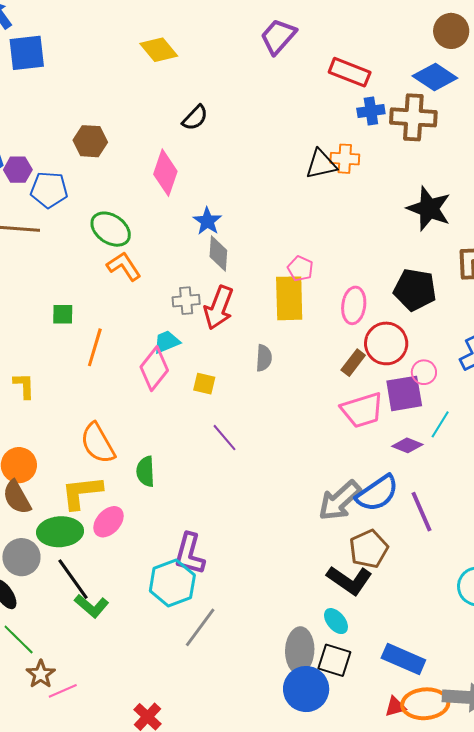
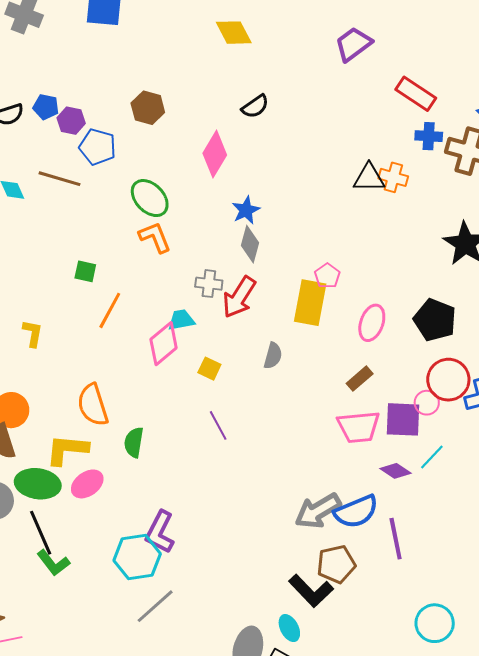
red circle: (386, 343) -> (448, 380), moved

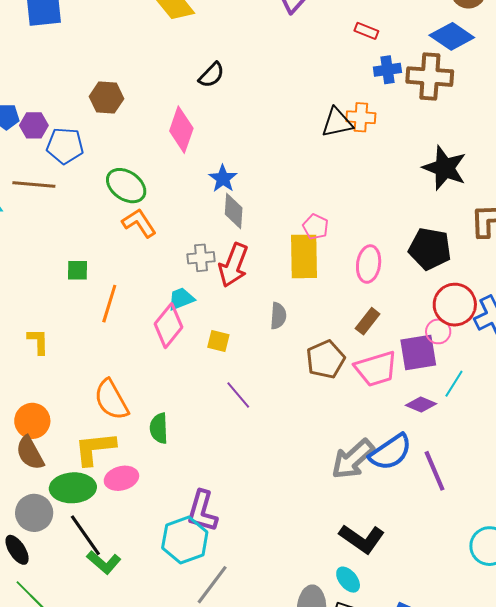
red rectangle: (416, 94) -> (366, 31), size x0.6
pink ellipse: (87, 484) -> (121, 478), turned 32
brown pentagon: (336, 564) -> (325, 359), moved

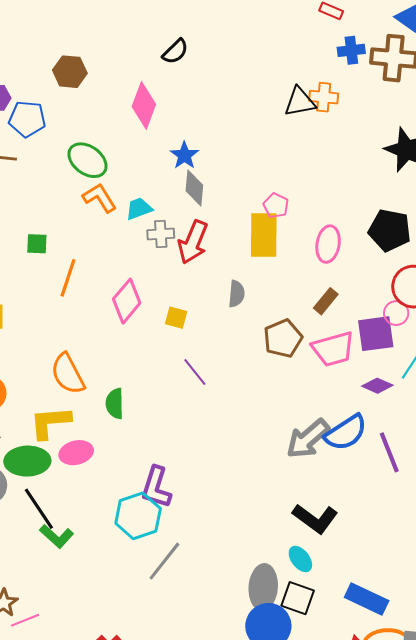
cyan trapezoid: (181, 299) -> (139, 209), moved

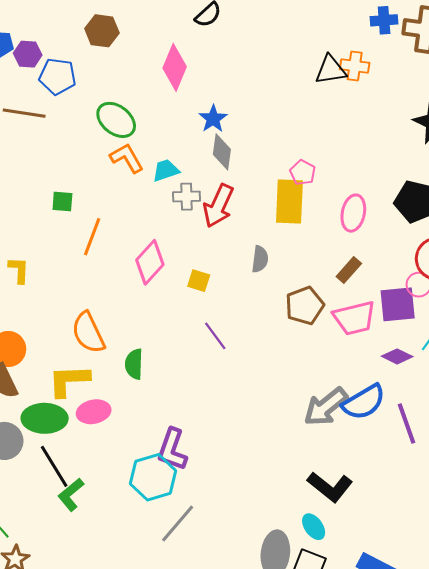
green L-shape: (57, 536) -> (71, 495), turned 96

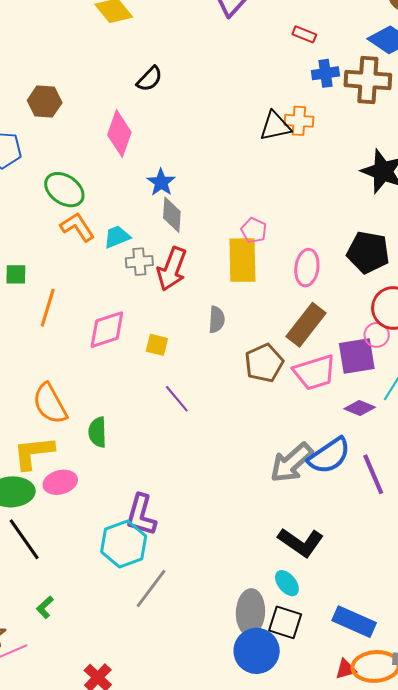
pink diamond: (150, 262) -> (107, 330), turned 33
brown rectangle: (349, 270) -> (306, 325), size x1.6
green L-shape: (71, 495) -> (45, 607), moved, size x0.7

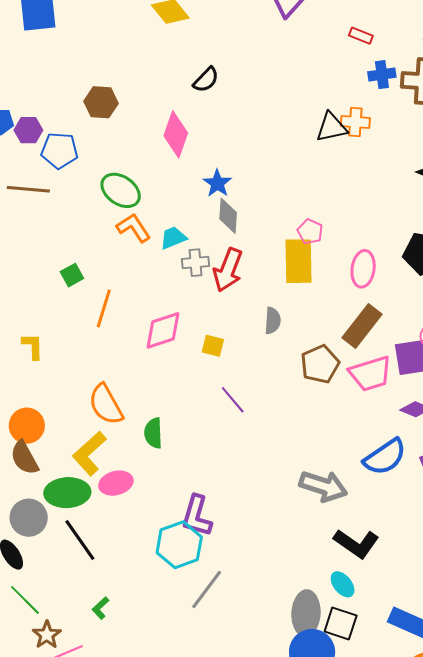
green square: (16, 274) -> (72, 275), turned -30
yellow L-shape: (34, 453) -> (89, 453), turned -36
gray arrow: (291, 463) -> (323, 486), moved, turned -120

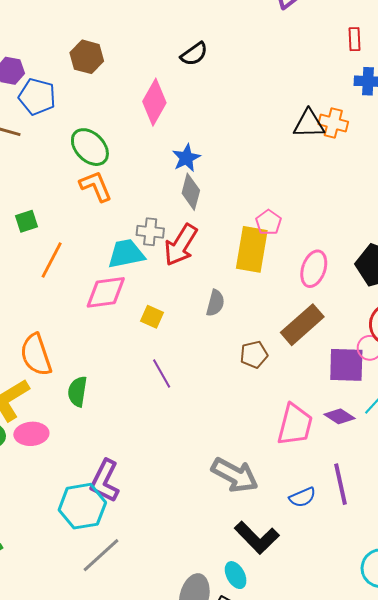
red rectangle: (361, 36) -> (354, 39), turned 55
cyan trapezoid: (173, 238) -> (126, 254), moved, size x1.4
brown pentagon: (320, 364) -> (254, 355), size x0.7
pink trapezoid: (371, 374) -> (295, 425), moved, turned -69
blue semicircle: (385, 457) -> (302, 497), moved, size x0.6

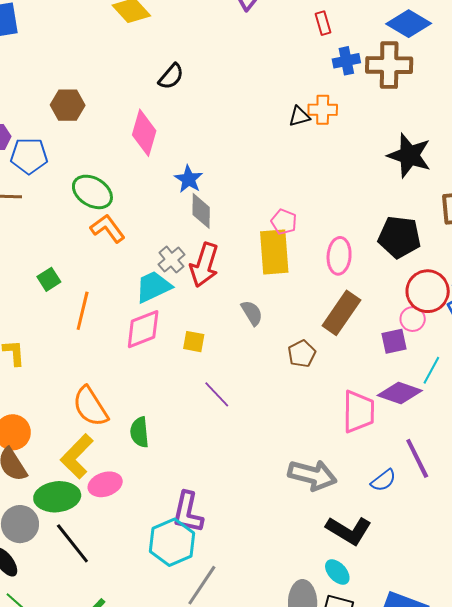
black triangle: (309, 124) -> (299, 116), size x0.7
gray cross: (150, 232) -> (171, 260), turned -32
gray semicircle: (215, 303) -> (252, 313), turned -32
purple square: (346, 365) -> (394, 341), size x0.7
purple diamond: (339, 416) -> (400, 393), size x1.4

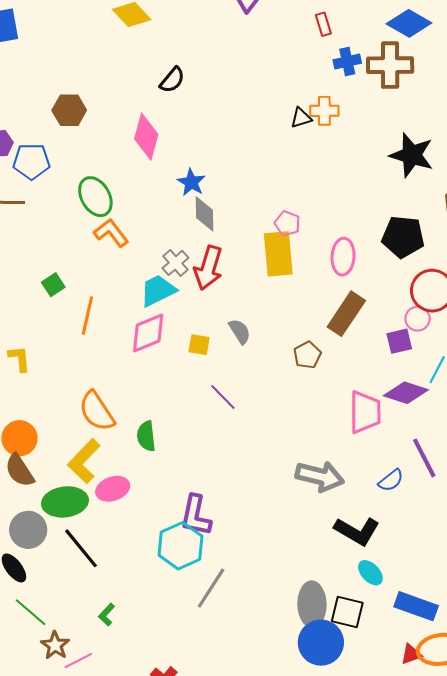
green ellipse: (92, 192) -> (95, 197), turned 30
gray semicircle: (252, 313) -> (240, 331), moved
cyan ellipse: (337, 572) -> (370, 573), moved

